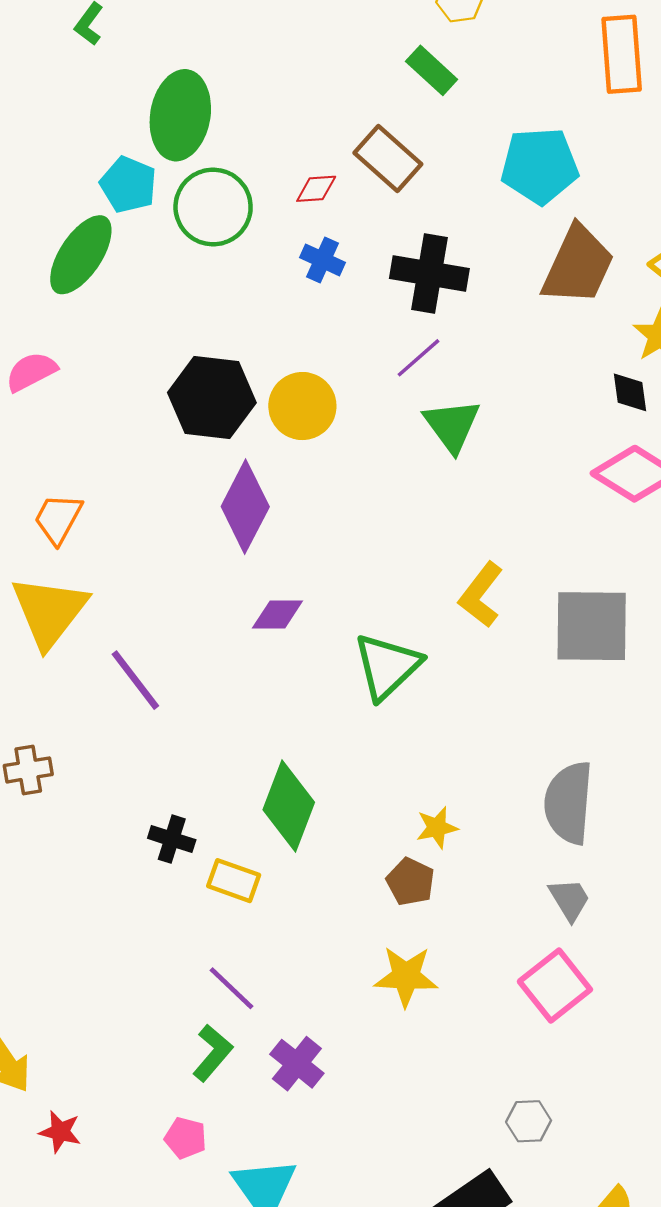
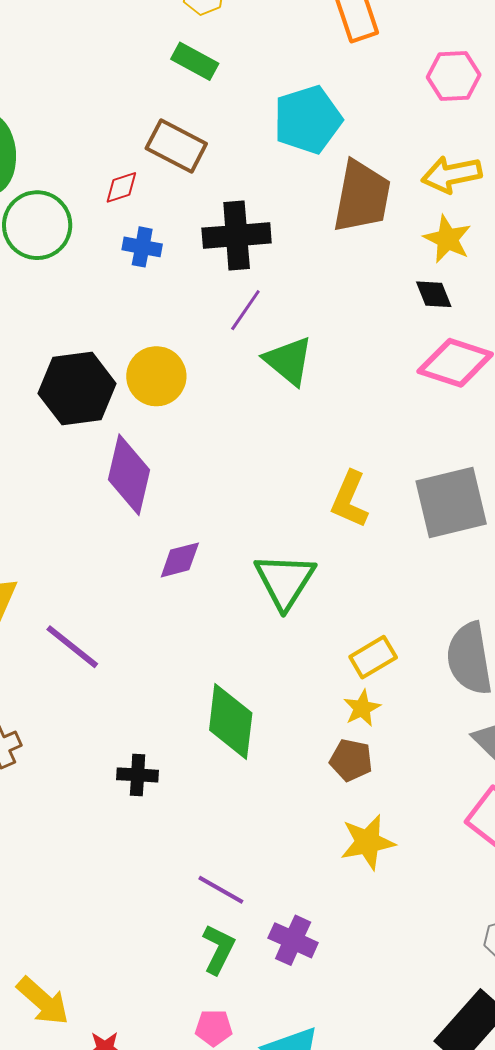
yellow rectangle: (234, 881) -> (373, 657), moved, turned -36

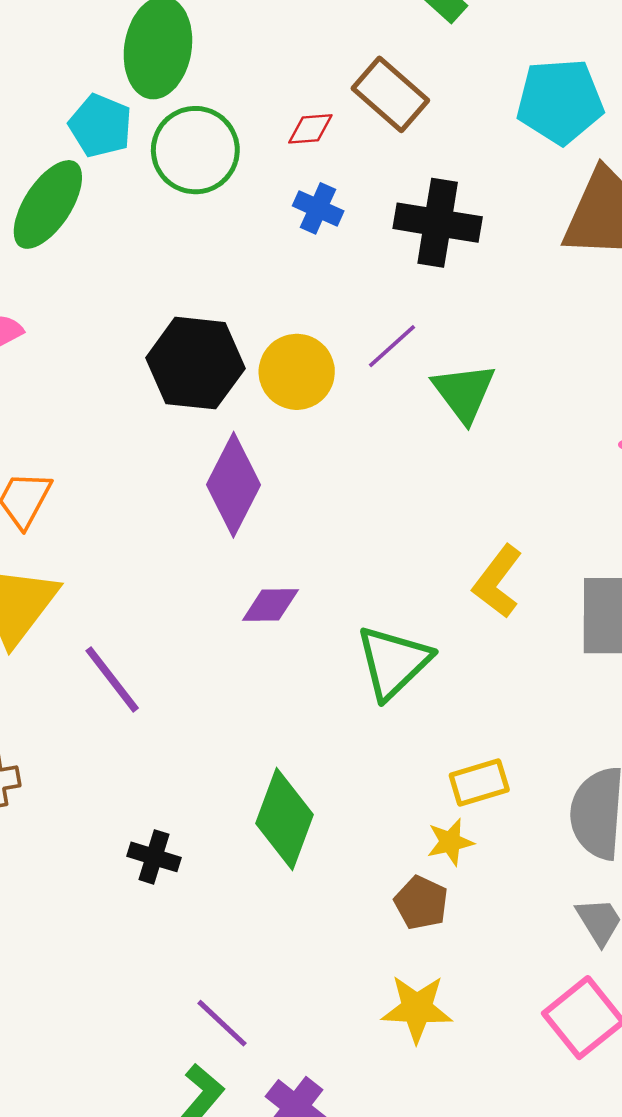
purple line: (245, 310) -> (392, 346), moved

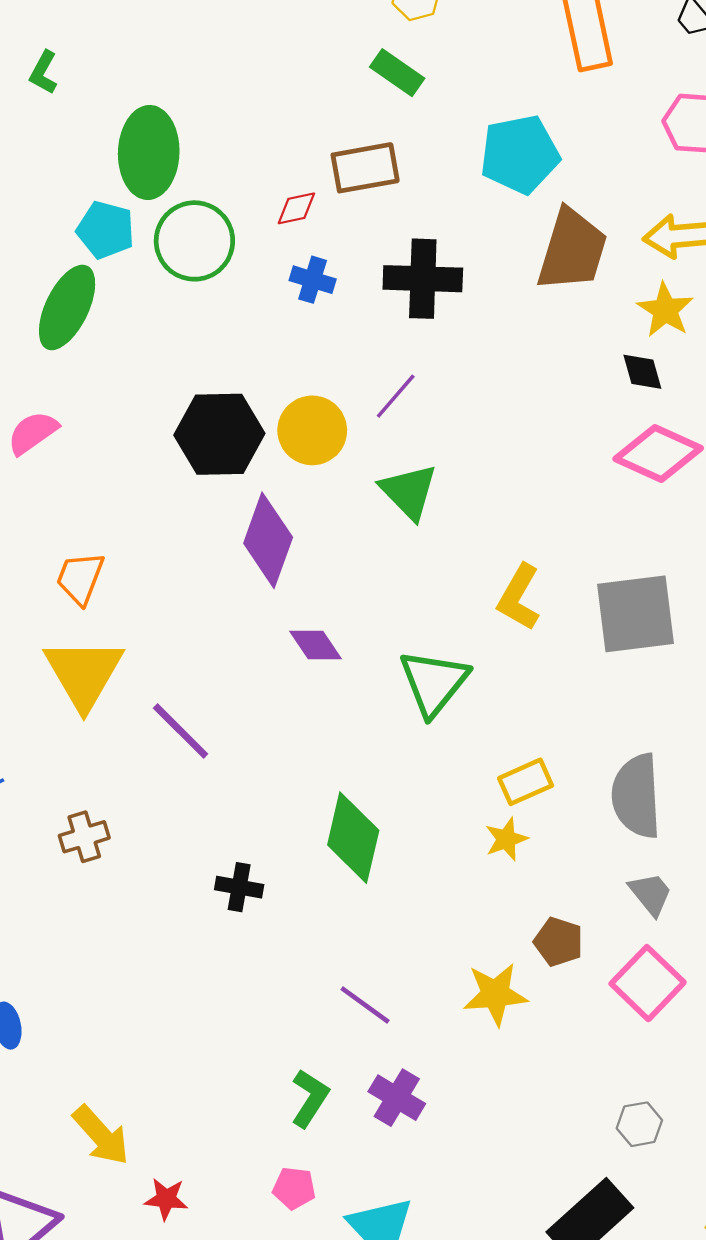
brown rectangle: (390, 94) -> (365, 168), turned -44
green triangle: (464, 392) -> (409, 492), moved
purple diamond: (270, 605) -> (316, 645), turned 64
brown pentagon: (421, 903) -> (558, 942), moved
purple line: (222, 1023) -> (365, 1005), moved

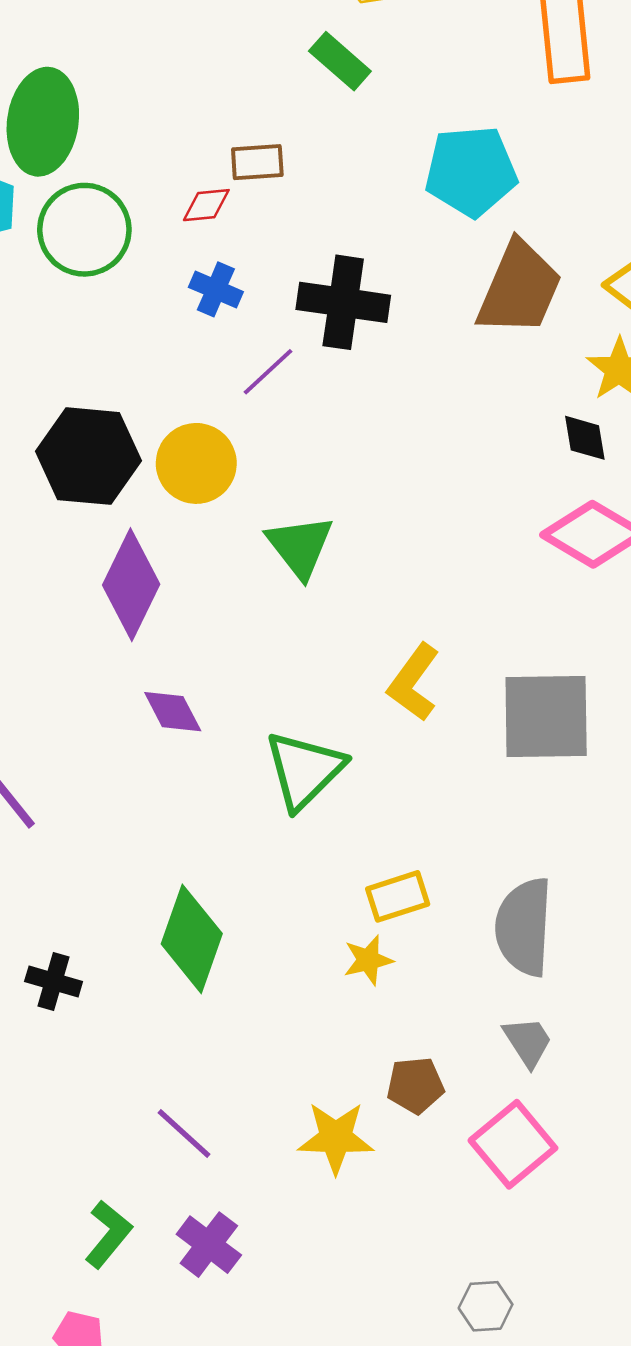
brown rectangle: (365, 168) -> (257, 162), moved, size x0.7
purple line: (396, 396) -> (268, 372), moved
brown pentagon: (558, 942) -> (415, 1085), turned -30

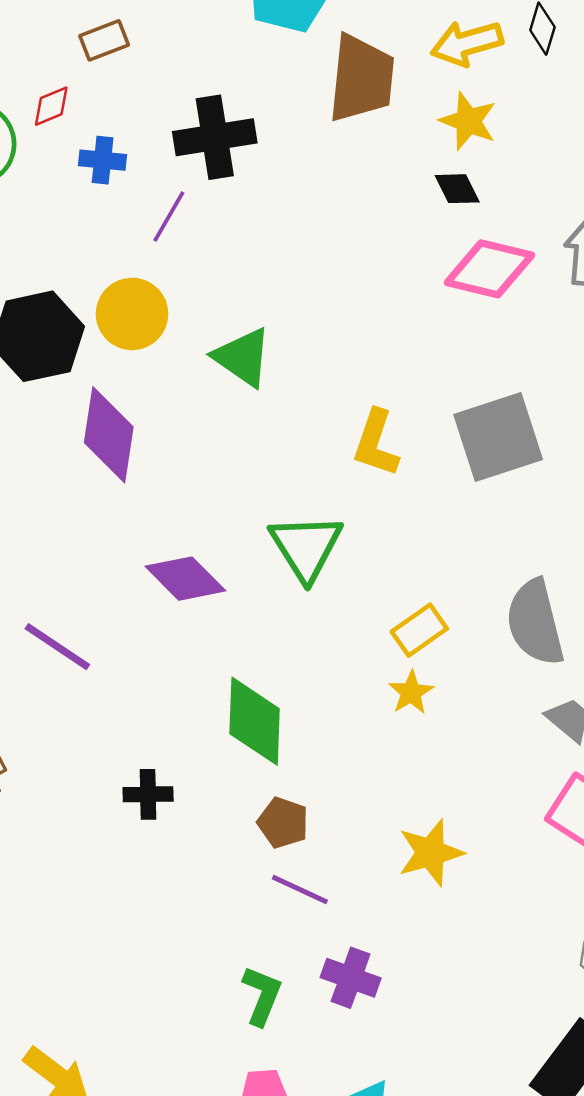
red diamond: (206, 205) -> (51, 106), moved
purple diamond: (173, 712) -> (185, 579), moved, size x1.4
brown pentagon: (415, 1085) -> (283, 823), moved, turned -30

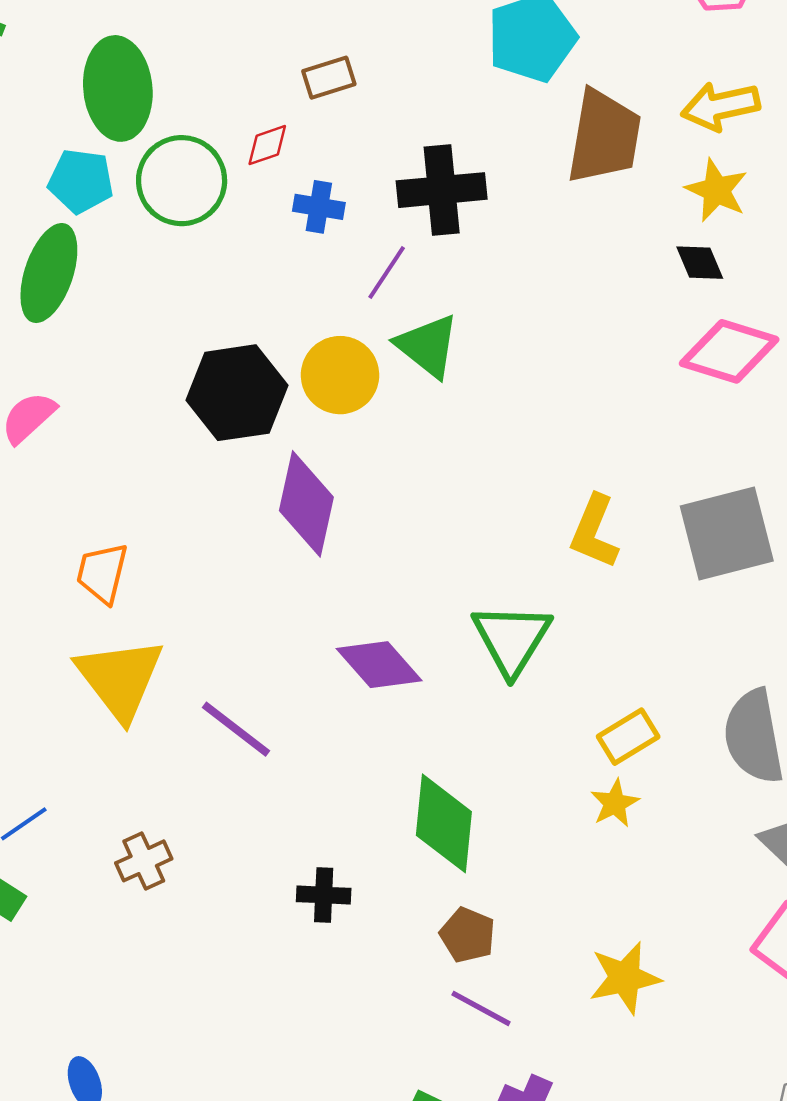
green triangle: (243, 357) -> (428, 346), moved

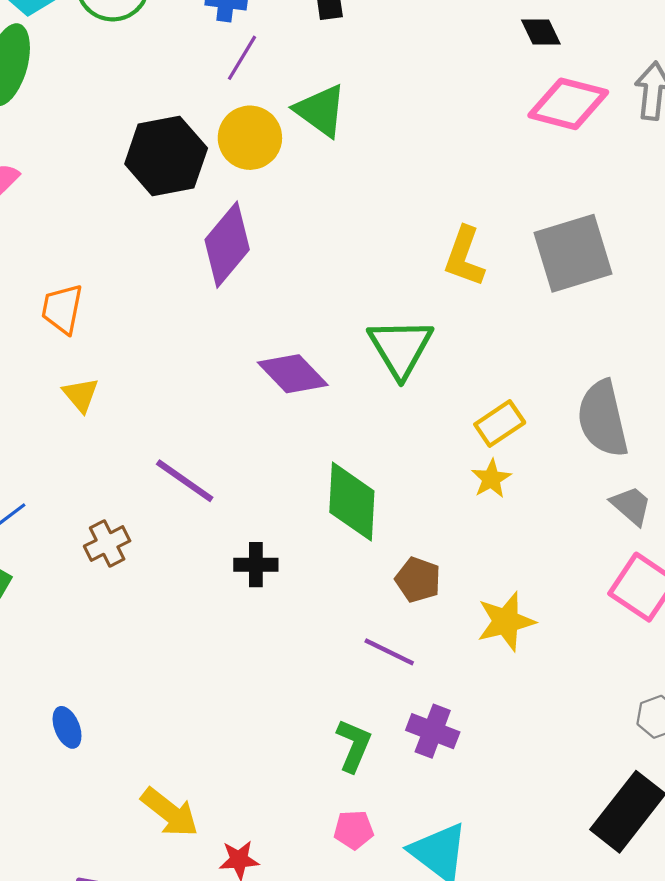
purple line: (387, 273) -> (242, 58), moved
purple diamond: (306, 504) -> (227, 245), turned 30
yellow triangle: (120, 679) -> (81, 395), size x0.5
purple line: (236, 729) -> (185, 481), moved
brown pentagon: (468, 935) -> (418, 580), moved

